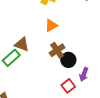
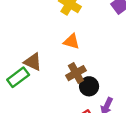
orange triangle: (51, 25) -> (71, 41), turned 40

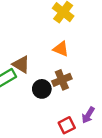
black circle: (89, 86) -> (42, 89), moved

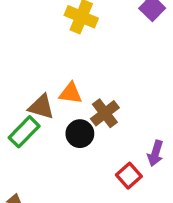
orange triangle: (61, 49) -> (71, 93), moved

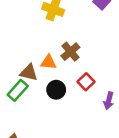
brown cross: (105, 113) -> (70, 52), moved
red square: (129, 176) -> (86, 82), moved

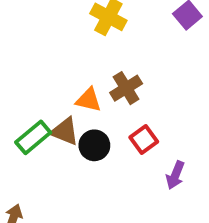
brown triangle: (29, 73) -> (65, 131), moved

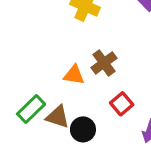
brown triangle: (65, 131) -> (58, 117), moved
black circle: (94, 145) -> (83, 129), moved

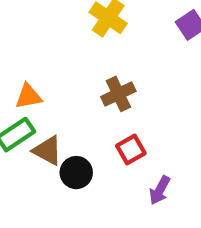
orange triangle: (74, 75) -> (29, 96), moved, turned -30

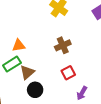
brown triangle: (47, 151) -> (27, 72), turned 49
black circle: (76, 173) -> (35, 90), moved

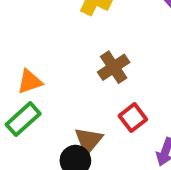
brown triangle: (27, 72) -> (89, 141), moved

